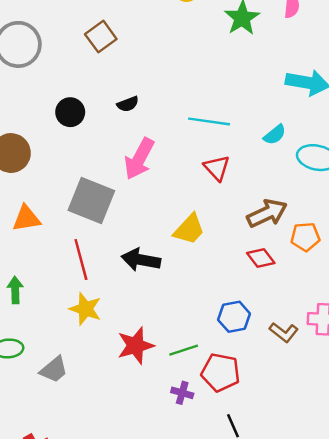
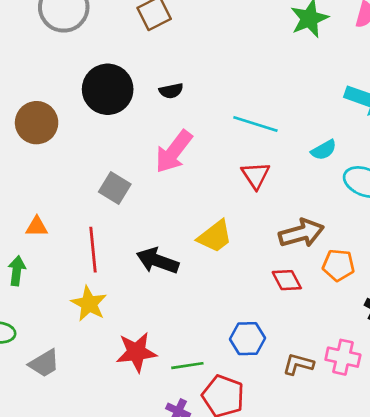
black circle: (70, 112) -> (108, 89), size x1.6
gray square: (91, 200) -> (115, 188), size x0.6
orange triangle: (26, 218) -> (37, 227), moved, size x0.7
brown L-shape: (284, 332) -> (298, 364), turned 148

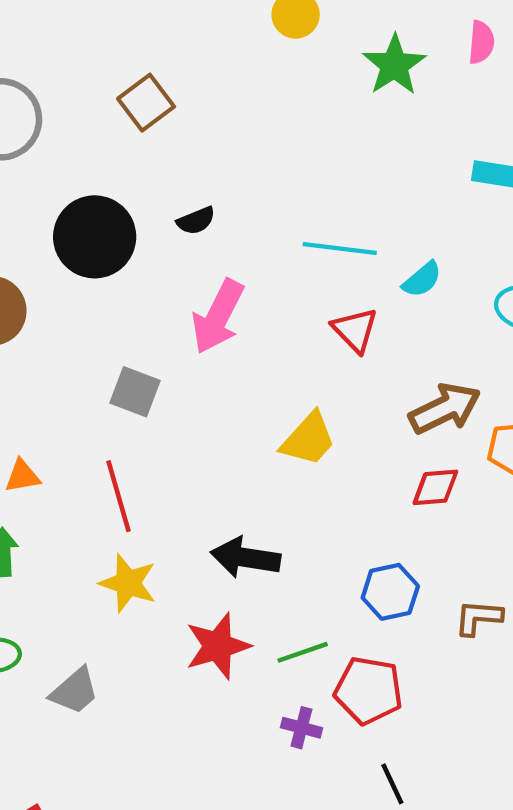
cyan semicircle: (324, 150) -> (422, 279), moved
black arrow: (158, 261) -> (246, 558), moved
red diamond: (287, 280) -> (435, 487), turned -56

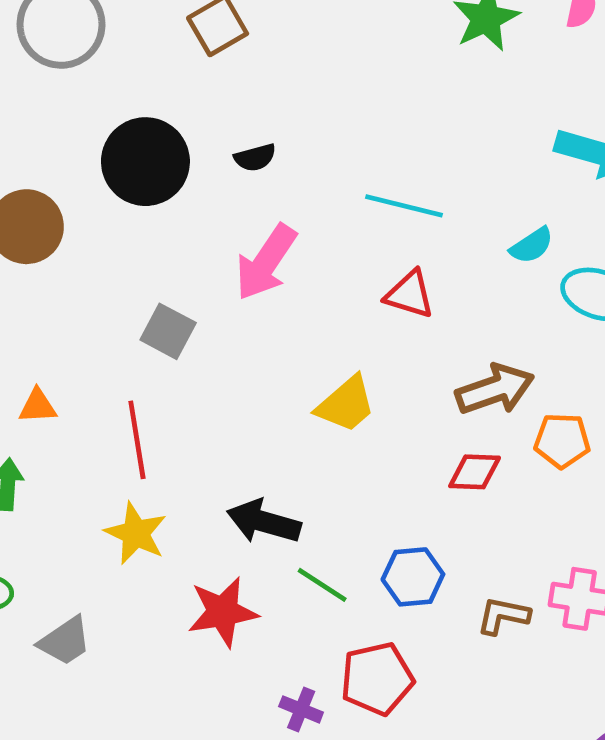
cyan semicircle: (422, 279) -> (532, 246), moved
red triangle: (355, 330) -> (410, 294), turned -36
green line: (303, 652) -> (322, 585), moved, turned 45
red pentagon: (368, 690) -> (377, 679), turned -30

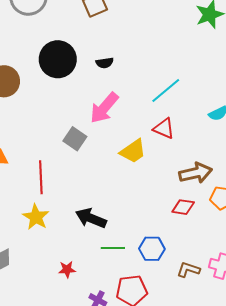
cyan line: (404, 206) -> (166, 90), turned -60
gray square: (168, 331) -> (75, 139), moved
yellow trapezoid: (346, 404) -> (133, 151), moved
green line: (322, 585) -> (113, 248), turned -40
red star: (223, 612) -> (67, 270), moved, size x0.6

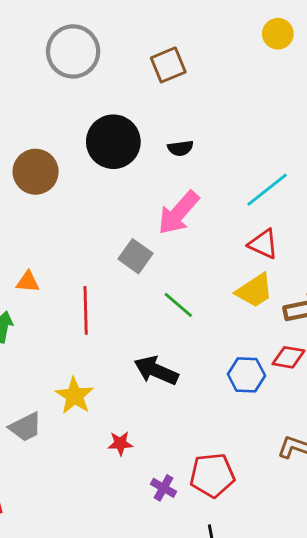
yellow trapezoid: (133, 151) -> (255, 291), moved
yellow star: (36, 217) -> (74, 396), moved
green line: (113, 248) -> (178, 305), moved, turned 40
blue hexagon: (152, 249) -> (246, 375), moved

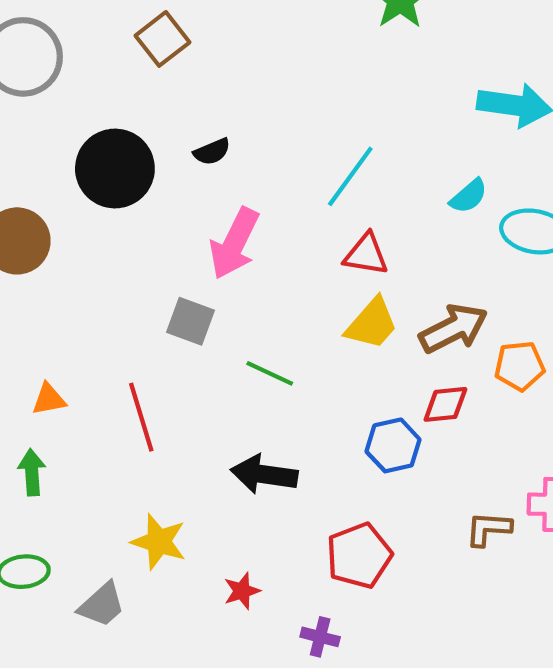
red pentagon: (212, 475) -> (359, 556), moved

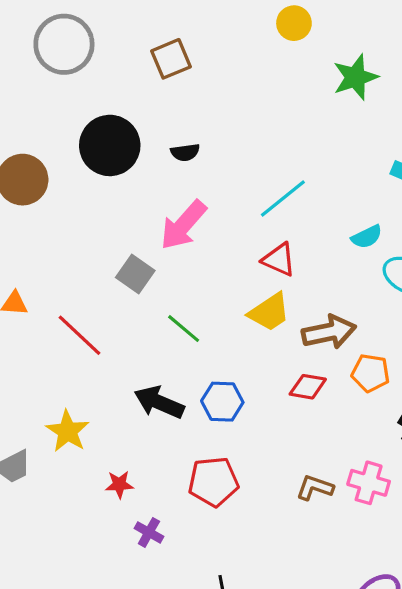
red line: (141, 417) -> (80, 335), turned -45
blue hexagon: (393, 445) -> (222, 402), moved
purple cross: (320, 637) -> (149, 532), moved

